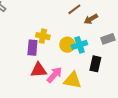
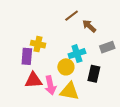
brown arrow: (91, 19) -> (89, 26), turned 72
yellow circle: (67, 45) -> (66, 67), moved
pink arrow: (54, 75) -> (50, 85), turned 126

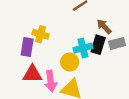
brown arrow: (89, 26) -> (104, 26), moved
black rectangle: (94, 74) -> (98, 45), moved

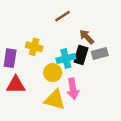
yellow cross: (40, 34) -> (34, 47), moved
pink arrow: (51, 81) -> (73, 89), moved

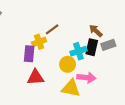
brown line: (63, 16) -> (52, 29), moved
yellow cross: (34, 47) -> (39, 42), moved, turned -32
pink arrow: (73, 89) -> (86, 78), turned -72

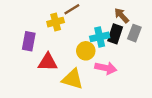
gray rectangle: (108, 45) -> (134, 33), turned -56
purple rectangle: (29, 54) -> (29, 41), moved
yellow triangle: (71, 88) -> (73, 79), moved

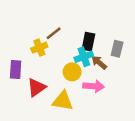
brown arrow: (122, 16) -> (99, 63), moved
black rectangle: (115, 34) -> (88, 42), moved
red triangle: (48, 62) -> (37, 87), turned -30

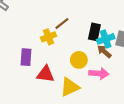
cyan cross: (84, 57) -> (106, 39), moved
red triangle: (37, 87) -> (45, 74), turned 42
yellow triangle: (63, 101) -> (70, 87), turned -35

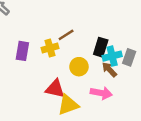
purple rectangle: (26, 57) -> (22, 51), moved
yellow circle: (79, 60) -> (79, 67), moved
red triangle: (45, 74) -> (55, 89), moved

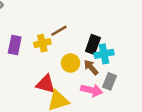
gray rectangle: (129, 57) -> (109, 81), moved
brown arrow: (109, 70) -> (91, 67), moved

